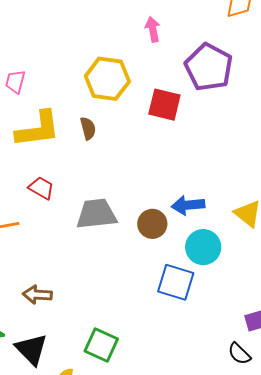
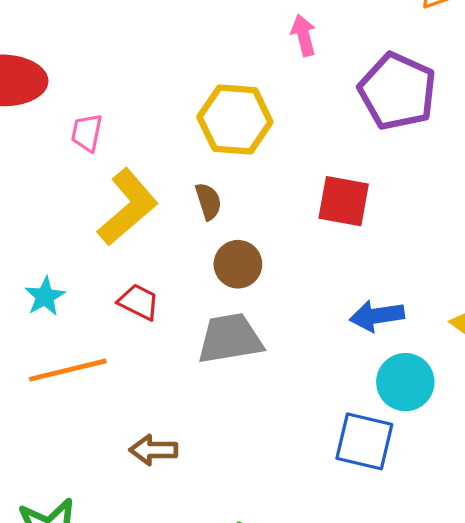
red square: (164, 105) -> (344, 201), moved
yellow L-shape: (38, 129) -> (128, 207), turned -30
brown circle: (152, 224) -> (238, 264), moved
brown arrow: (37, 295) -> (153, 450), moved

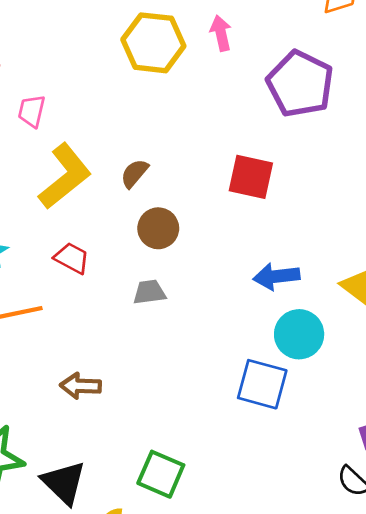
yellow hexagon: (235, 119) -> (153, 43), moved
brown semicircle: (208, 201) -> (134, 173), turned -124
gray trapezoid: (230, 339) -> (149, 292), size x0.6

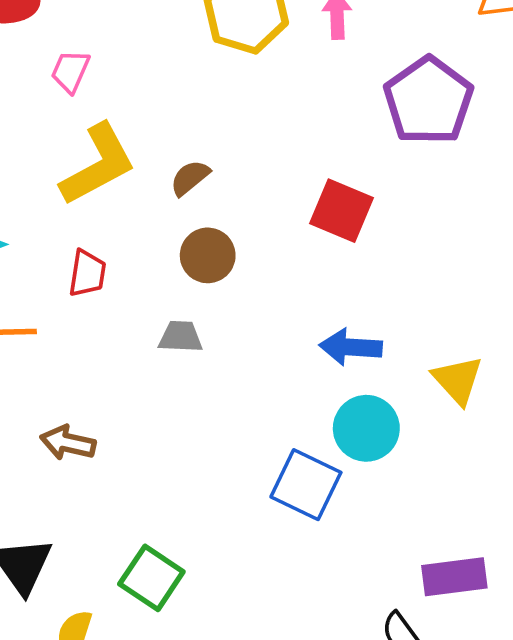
red trapezoid: (72, 258) -> (87, 273), turned 60

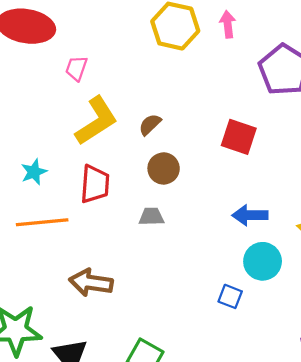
red trapezoid: (87, 273) -> (95, 184), size x1.4
brown arrow: (68, 443) -> (91, 283), size x1.4
blue square: (306, 485) -> (230, 296), size x0.6

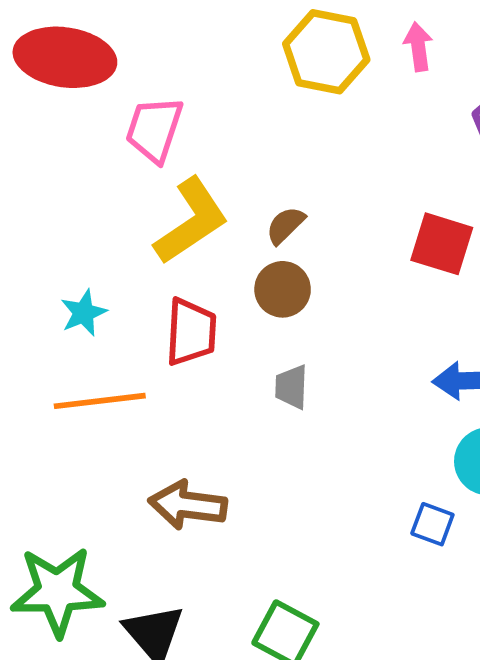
pink trapezoid: (76, 68) -> (154, 129), size x1.5
brown circle: (164, 168) -> (283, 289), moved
gray trapezoid: (151, 217) -> (291, 387), turned -85

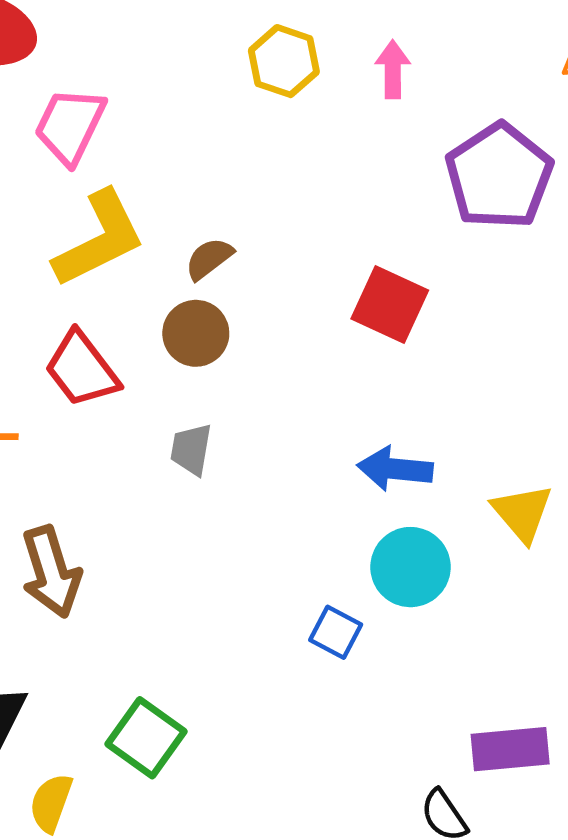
yellow hexagon: (326, 52) -> (284, 61), size x0.7
red trapezoid: (191, 332) -> (82, 369), turned 132
brown arrow: (188, 505) -> (51, 572), turned -122

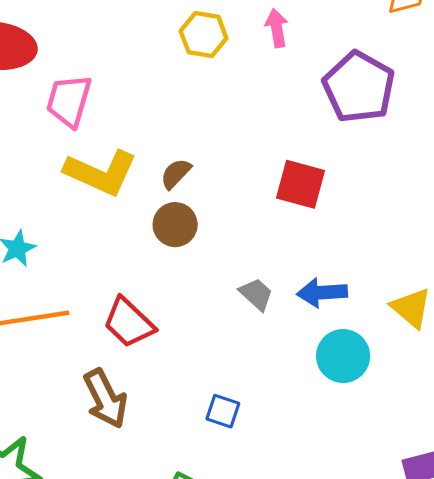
yellow L-shape: (99, 239) -> (101, 173), turned 60
red trapezoid: (82, 369) -> (129, 323), moved
gray trapezoid: (191, 449) -> (256, 294), moved, turned 132
blue square: (336, 632) -> (223, 411), moved

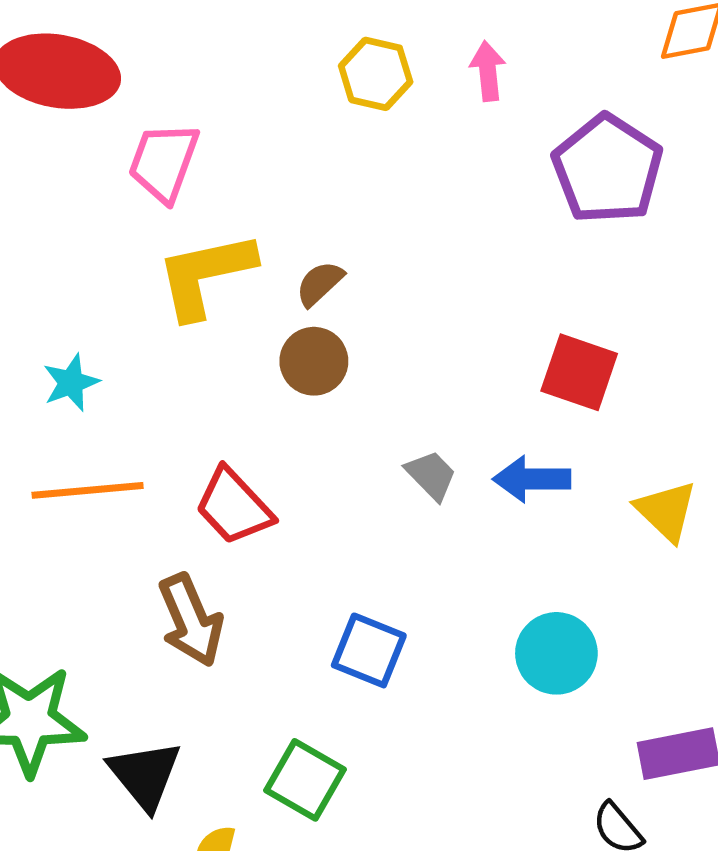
yellow L-shape: (101, 173) -> (205, 275), turned 140
red square: (301, 184) -> (579, 372), moved
cyan circle: (343, 356) -> (556, 653), moved
blue square: (223, 411) -> (369, 650), size x1.4

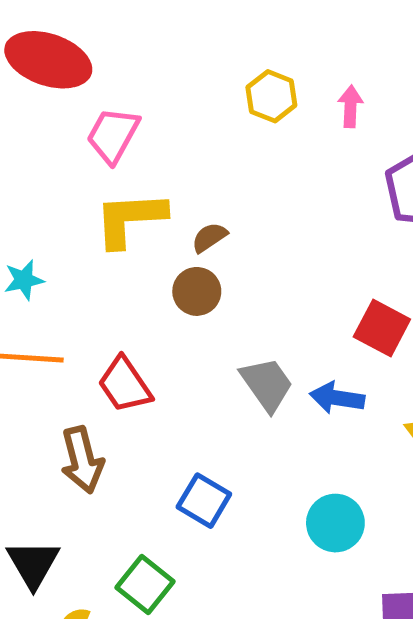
gray trapezoid: (431, 475) -> (267, 384), size x1.5

